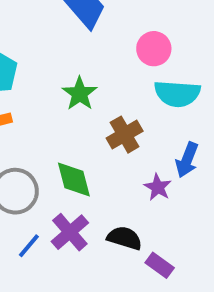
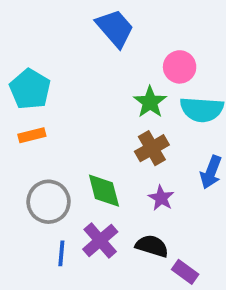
green star: (80, 94) -> (150, 102), moved
purple star: (158, 187) -> (161, 198), moved
blue line: (29, 246) -> (61, 253), turned -35

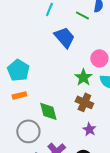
brown cross: (152, 148) -> (84, 102), turned -36
green diamond: (104, 191) -> (48, 111), moved

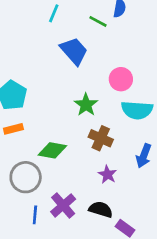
green star: (83, 77) -> (86, 105), moved
green diamond: (48, 111) -> (52, 150), turned -65

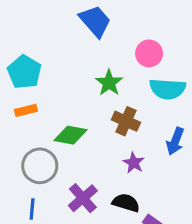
blue line: (35, 215) -> (32, 209), moved

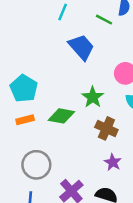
green diamond: (71, 135) -> (61, 116), moved

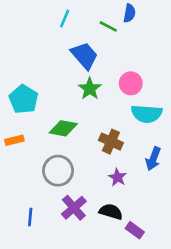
green star: (93, 97) -> (90, 89), moved
orange rectangle: (25, 120) -> (14, 140), moved
gray circle: (36, 165) -> (58, 171), moved

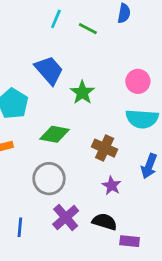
green line: (108, 26) -> (88, 29), moved
blue trapezoid: (84, 56) -> (49, 70), moved
pink circle: (131, 83) -> (138, 81), moved
purple rectangle: (135, 230) -> (130, 241), turned -30

